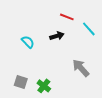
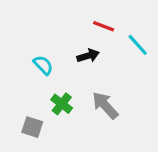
gray arrow: (81, 68) -> (105, 105), moved
green cross: (44, 86) -> (62, 104), moved

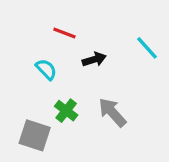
red line: (104, 26) -> (64, 33), moved
gray square: (32, 127) -> (35, 135), size x1.4

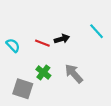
red line: (64, 33) -> (42, 43), moved
cyan semicircle: (46, 69) -> (13, 45), moved

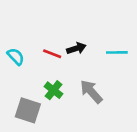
cyan line: (97, 31) -> (117, 52), moved, turned -49

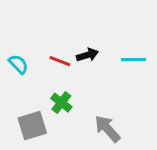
gray arrow: (91, 92) -> (107, 129), moved
gray square: (28, 110) -> (32, 126), turned -35

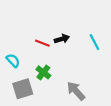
cyan line: (134, 60) -> (94, 42), turned 63
cyan semicircle: (18, 64) -> (13, 61), moved

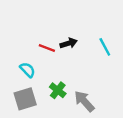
cyan semicircle: (13, 61) -> (28, 70), moved
green cross: (43, 72) -> (58, 90), moved

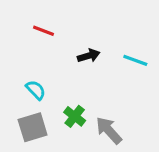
cyan line: (105, 47) -> (135, 60), turned -42
red line: (47, 48) -> (43, 31), moved

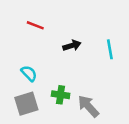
cyan line: (135, 60) -> (110, 49), turned 60
green cross: (75, 116) -> (61, 95), turned -30

